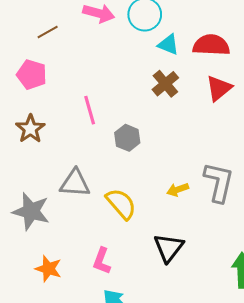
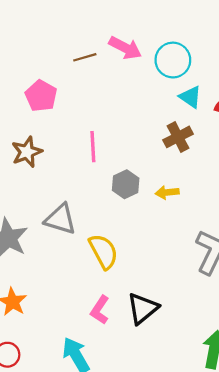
brown line: (48, 32) -> (85, 57), moved
yellow arrow: (178, 190) -> (167, 192), moved
pink L-shape: (102, 261) -> (100, 310), moved

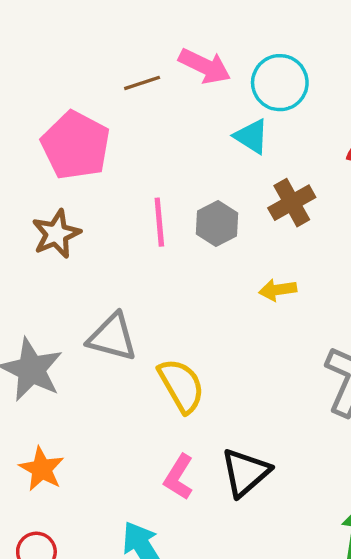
pink pentagon: (41, 96) -> (76, 145), size x1.4
cyan triangle: (190, 97) -> (251, 136), moved
gray hexagon: (126, 184) -> (217, 224), moved

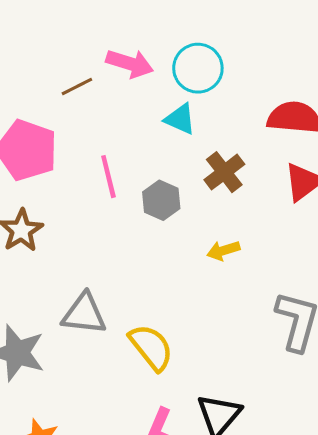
pink line: (159, 222) -> (108, 177), moved

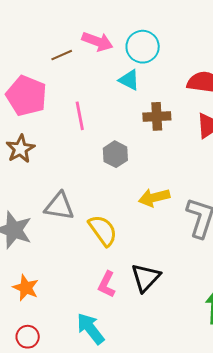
brown cross: (224, 172) -> (157, 116), turned 32
gray hexagon: (161, 200) -> (115, 154), moved
yellow arrow: (223, 251) -> (154, 198), moved, size x1.4

